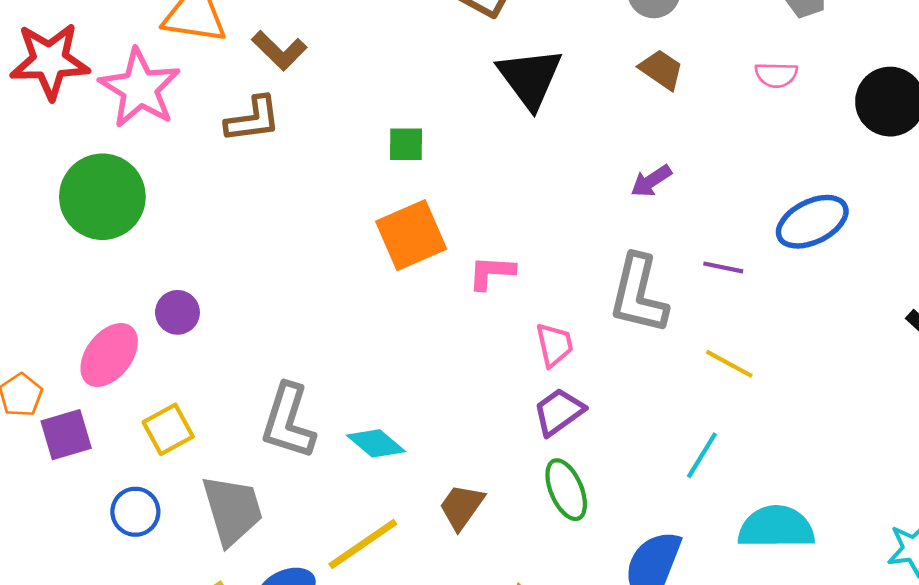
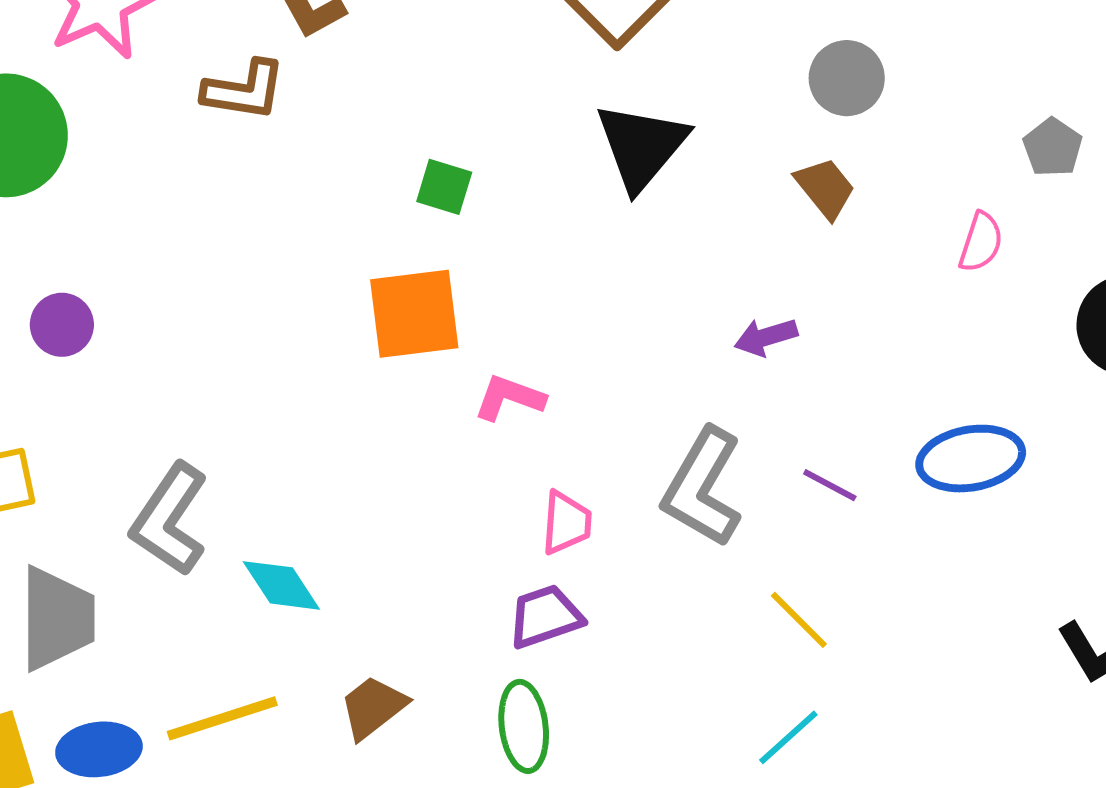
pink semicircle: (776, 75) -> (981, 242), turned -90
cyan line: (702, 455) -> (788, 737), moved

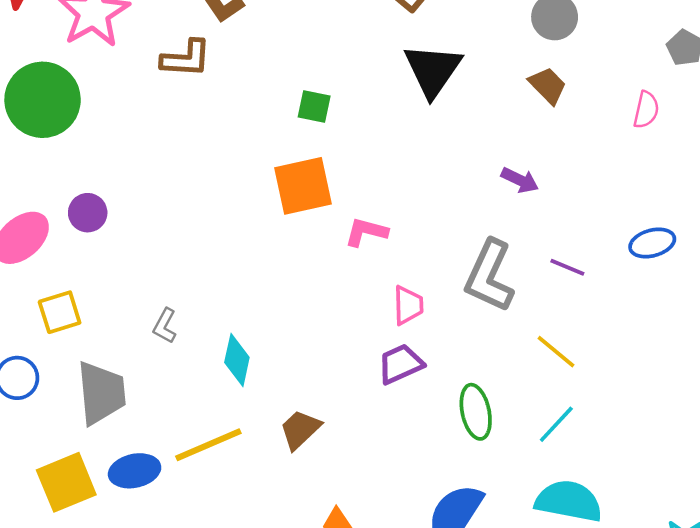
purple arrow: (766, 337) -> (520, 180), turned -132
blue ellipse: (971, 459) -> (652, 243), size x0.7
gray L-shape: (170, 519) -> (165, 326), size x0.5
cyan diamond: (281, 585) -> (237, 360), turned 51
green ellipse: (524, 726) -> (476, 412), moved

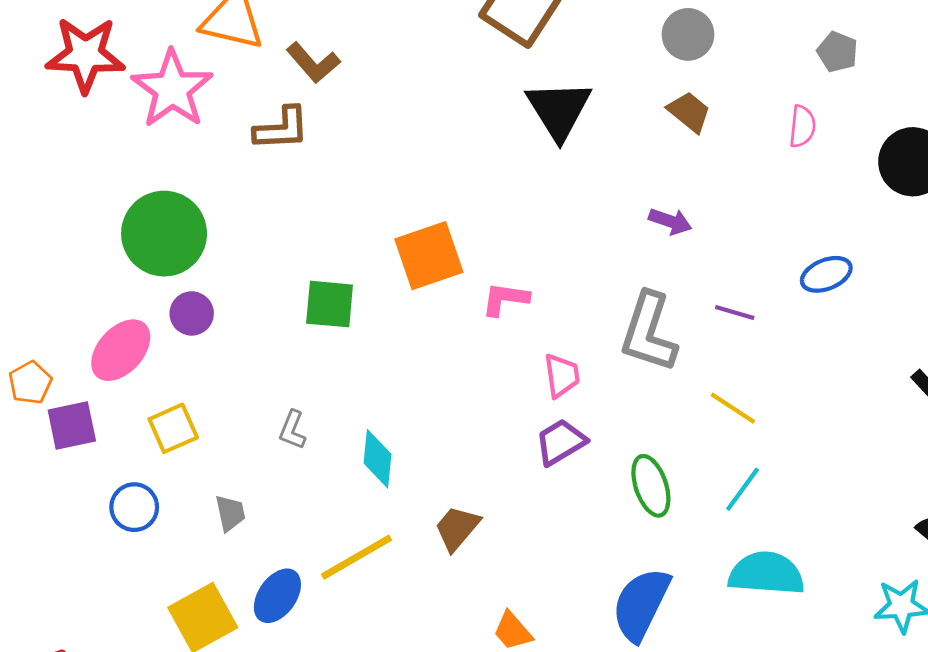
green circle: (43, 100) -> (164, 234), moved
green square: (314, 106) -> (330, 304), moved, size x1.4
gray trapezoid: (101, 393) -> (230, 513), size x0.5
blue ellipse: (135, 471) -> (277, 596), turned -36

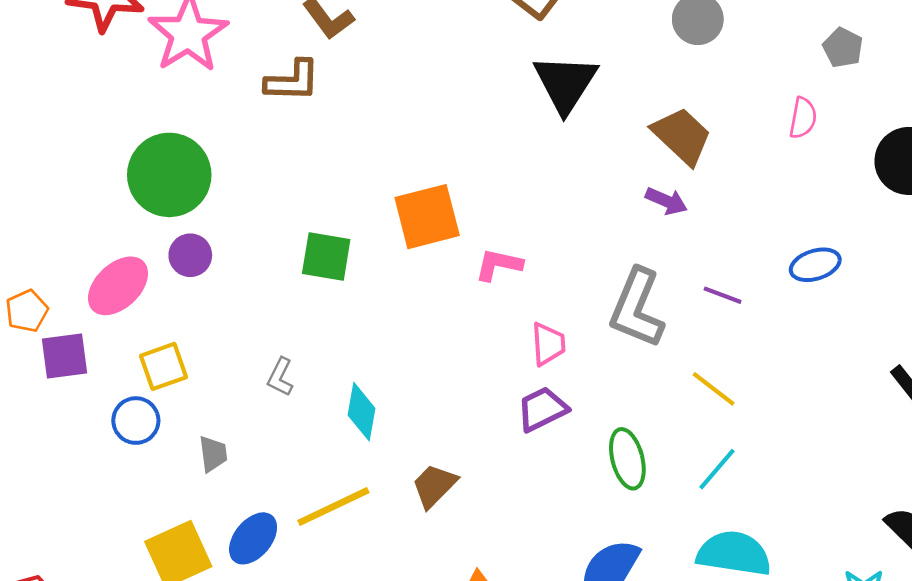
brown trapezoid: (689, 112) -> (682, 136), moved, size x1.4
blue circle: (134, 507) -> (136, 421), moved

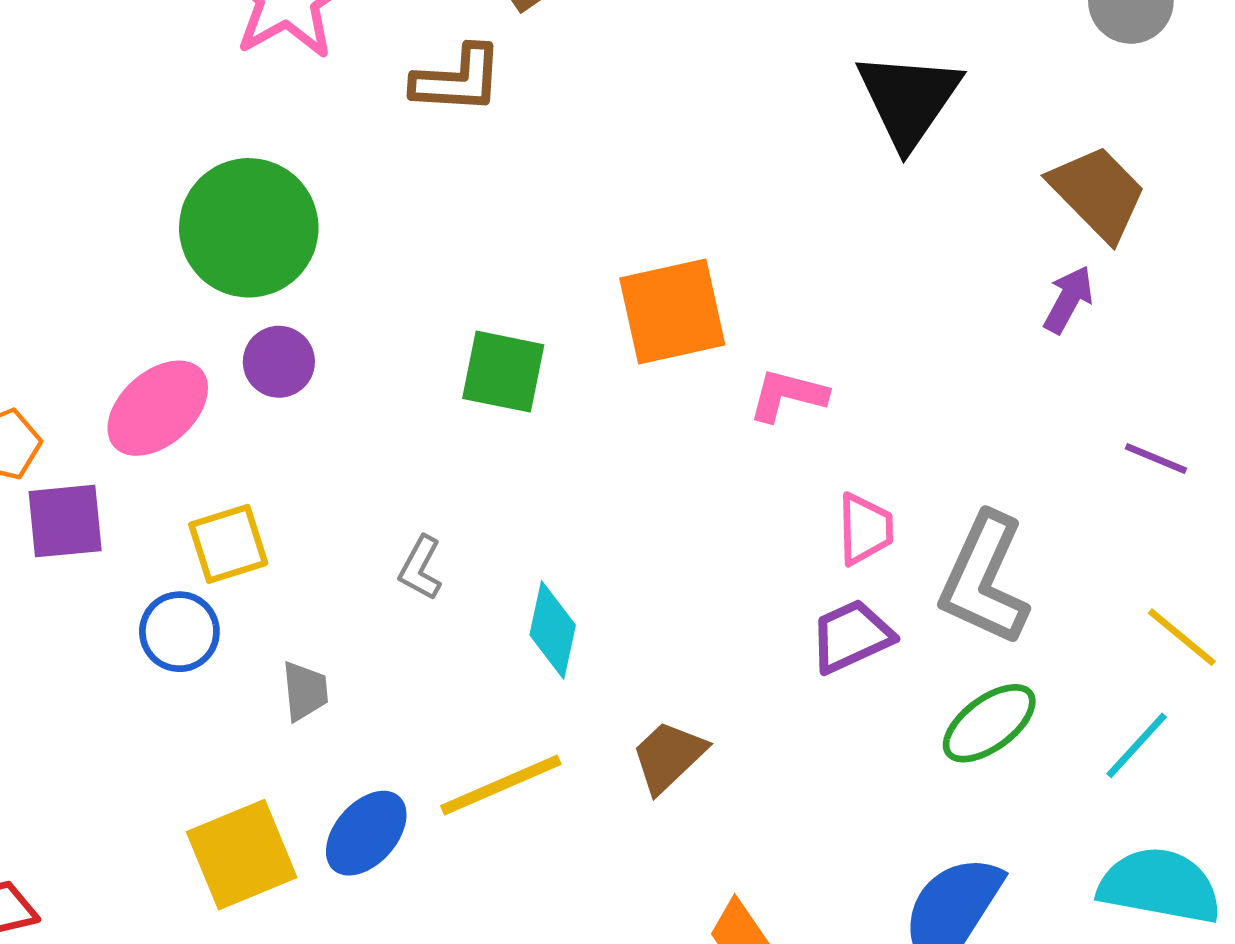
purple arrow: (666, 201) -> (1068, 300), turned -87
gray L-shape: (637, 308) -> (984, 579), moved
yellow line: (714, 389) -> (1182, 637), moved
green ellipse: (627, 459) -> (989, 723), turned 66

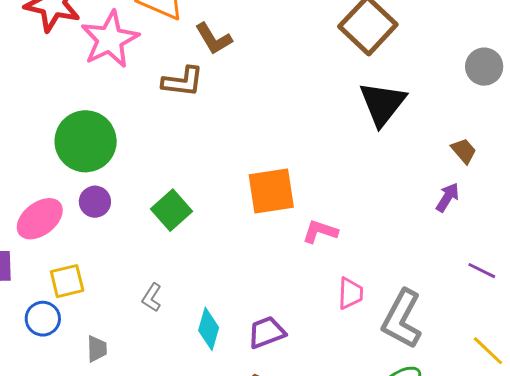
brown trapezoid: (1098, 193) -> (464, 151), size x0.6
green square: (503, 372) -> (171, 210), moved, turned 33
purple trapezoid: (851, 636) -> (267, 332), moved

